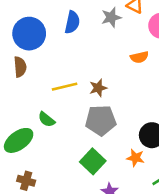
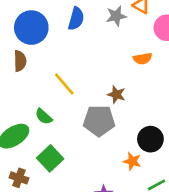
yellow line: (65, 87) -> (64, 84), turned 60
brown star: (98, 88) -> (116, 95), moved, turned 30
green square: (93, 161) -> (50, 158), moved

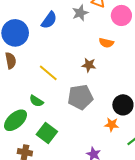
blue semicircle: (76, 19) -> (49, 20), turned 30
orange semicircle: (143, 59) -> (106, 43), turned 32
brown star: (116, 95) -> (89, 65), moved

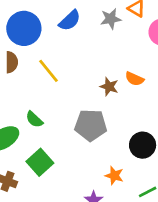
orange semicircle: (106, 43) -> (134, 79), moved
yellow line: (48, 73) -> (48, 71), moved
orange star: (112, 125) -> (114, 176), moved

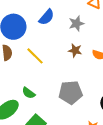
gray star: (111, 19) -> (76, 23), moved
brown star: (109, 87) -> (75, 50), moved

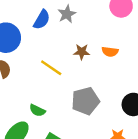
gray star: (76, 23) -> (67, 14), moved
yellow line: (35, 56) -> (51, 68), moved

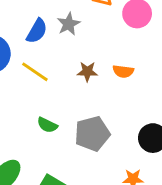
yellow line: (51, 68) -> (35, 72), moved
green semicircle: (37, 110) -> (47, 125), moved

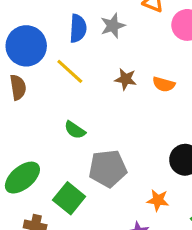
blue semicircle: (37, 31) -> (78, 28), turned -35
gray pentagon: (92, 134) -> (108, 169), moved

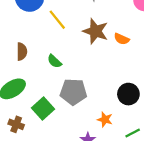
brown star: (126, 79) -> (95, 31), size x1.6
brown semicircle: (18, 87) -> (22, 52), moved

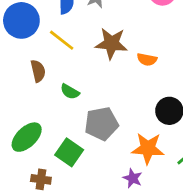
orange semicircle: (122, 39) -> (147, 59), moved
brown semicircle: (22, 52) -> (38, 71), moved
orange star: (105, 119) -> (148, 148), size x1.6

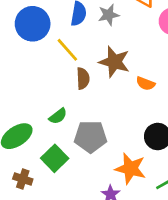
brown semicircle: (38, 71) -> (83, 78), moved
green semicircle: (70, 92) -> (58, 116), moved, turned -78

